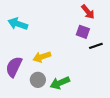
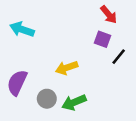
black line: (96, 46) -> (119, 57), turned -32
yellow arrow: (42, 57) -> (67, 68), moved

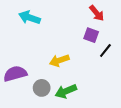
cyan arrow: (22, 29) -> (30, 18), moved
purple semicircle: (17, 83) -> (15, 74), turned 50

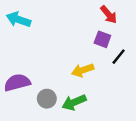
cyan arrow: (30, 18) -> (18, 20), moved
yellow arrow: (59, 60) -> (83, 70), moved

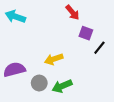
red arrow: (109, 15) -> (72, 12), moved
yellow arrow: (83, 70) -> (54, 59), moved

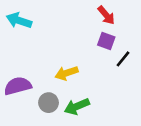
red arrow: (72, 12) -> (106, 15), moved

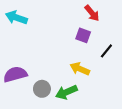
purple square: (106, 41) -> (83, 35), moved
yellow arrow: (66, 73) -> (80, 69), moved, turned 42

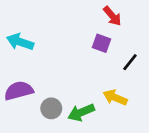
cyan arrow: (16, 18) -> (20, 42), moved
yellow arrow: (80, 69) -> (115, 98), moved

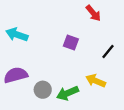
purple square: (101, 43) -> (71, 42), moved

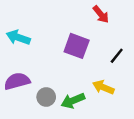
purple square: (71, 42) -> (77, 46), size x1.5

